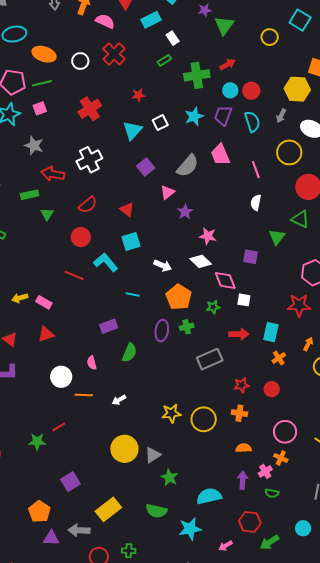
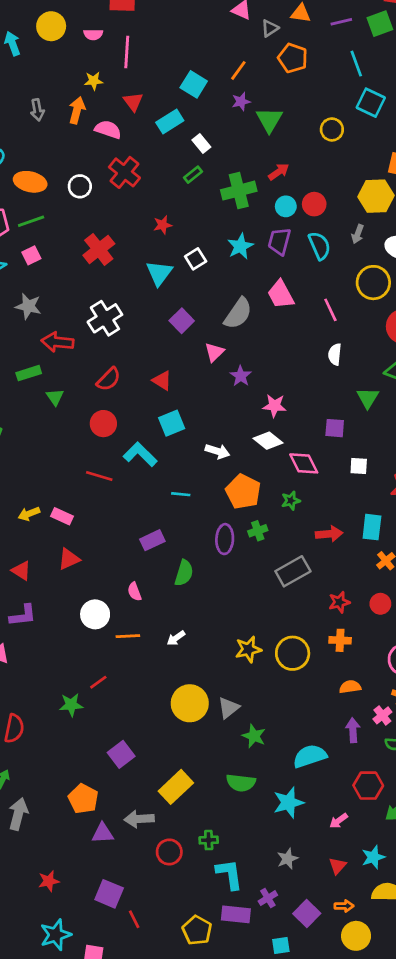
white square: (244, 300) -> (359, 466), moved

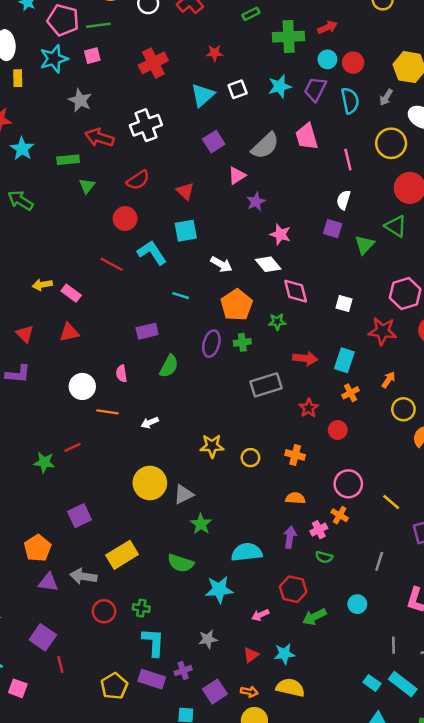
purple square: (335, 428) -> (333, 229), moved
red star: (339, 602) -> (309, 408), moved, turned -30
yellow circle: (293, 653) -> (250, 458), size x0.6

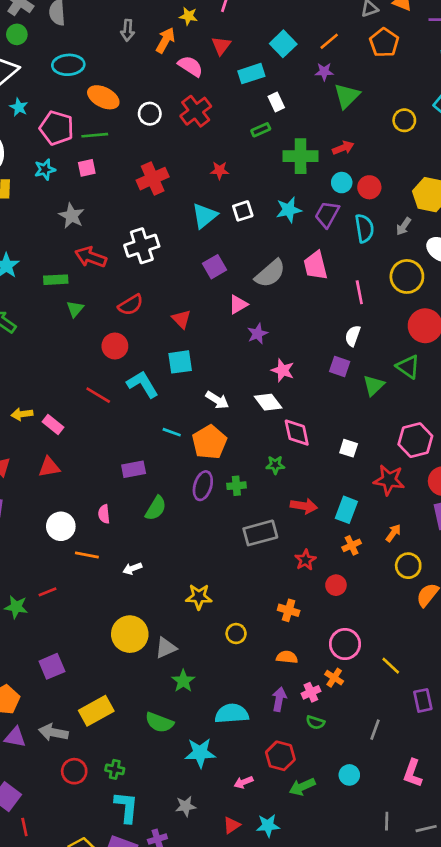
cyan star: (54, 59) -> (45, 170), size x0.7
orange pentagon: (237, 305) -> (209, 442), moved
yellow circle: (250, 458) -> (236, 634), moved

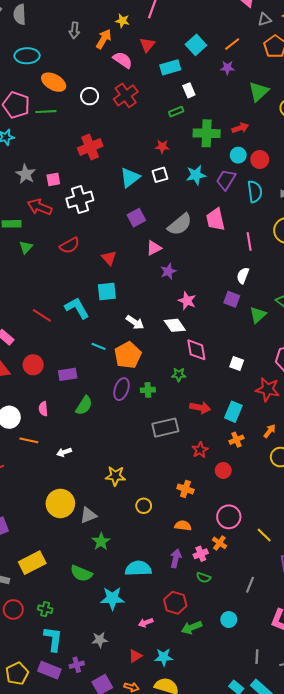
green triangle: (347, 96) -> (259, 92), moved
pink square: (87, 168) -> (53, 179), moved
red star: (219, 170) -> (162, 147), moved
red circle: (115, 346) -> (33, 365), moved

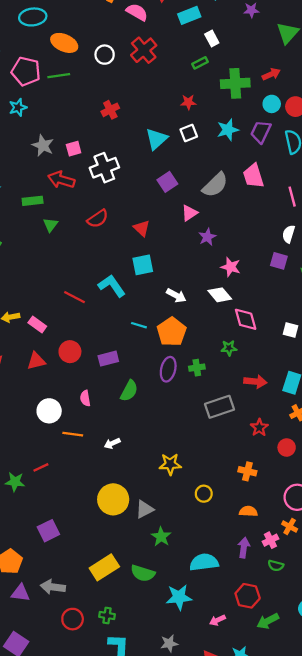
red cross: (90, 147) -> (110, 110), size x0.7
yellow rectangle: (32, 563) -> (104, 567), moved

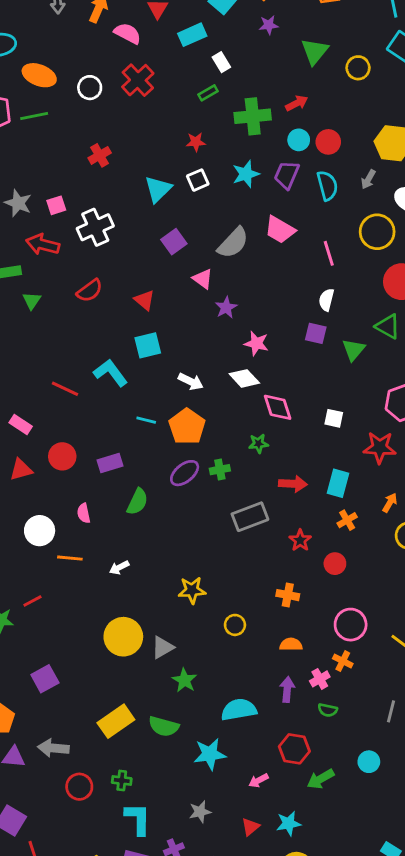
pink trapezoid: (253, 176) -> (280, 230), turned -40
pink triangle: (189, 213) -> (203, 279), turned -48
purple ellipse: (168, 369) -> (185, 473), turned 40

